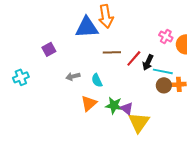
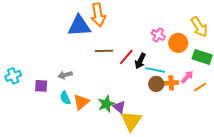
purple square: (49, 49) -> (41, 86), moved, turned 32
cyan semicircle: (97, 80) -> (65, 98), moved
green star: (114, 105) -> (106, 104), turned -30

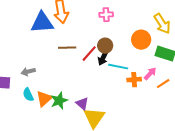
pink cross: (158, 35) -> (106, 15), moved, turned -32
brown circle: (156, 84) -> (105, 46), moved
green star: (106, 104) -> (59, 101), moved

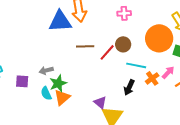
orange circle: (141, 40) -> (159, 38), size x1.4
black arrow: (103, 58) -> (129, 87), moved
orange cross: (134, 80) -> (152, 78), turned -32
green star: (59, 101) -> (58, 83), moved

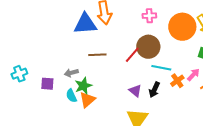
orange circle: (159, 38) -> (182, 27), moved
brown circle: (123, 44) -> (148, 47), size x1.5
brown line: (85, 46) -> (97, 55), moved
purple triangle: (100, 102) -> (135, 91), moved

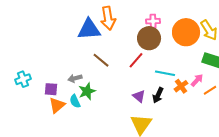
brown circle: (148, 47) -> (149, 38), moved
brown line: (97, 55) -> (101, 60), turned 42
orange triangle: (87, 100) -> (57, 105), moved

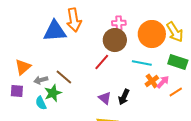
brown line: (101, 60) -> (64, 77), moved
cyan line: (165, 73) -> (142, 63), moved
orange cross: (181, 86) -> (152, 81), moved
orange triangle: (57, 105) -> (23, 67), moved

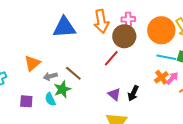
orange arrow: (74, 20) -> (101, 21), moved
cyan line: (142, 63) -> (166, 57), moved
purple square: (17, 91) -> (26, 101), moved

